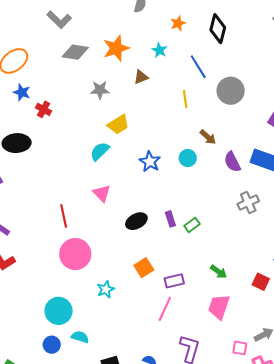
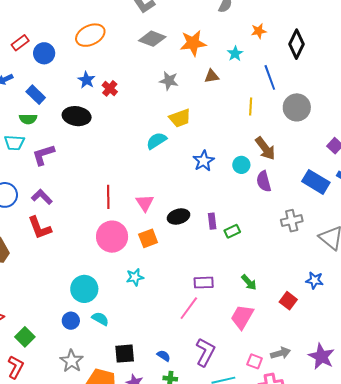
blue star: (22, 92) -> (87, 80), moved
brown arrow: (208, 137) -> (265, 148), size x1.4
purple semicircle: (232, 162) -> (264, 181), moved
pink triangle: (102, 193) -> (145, 203), moved
orange square: (144, 268) -> (148, 238), moved

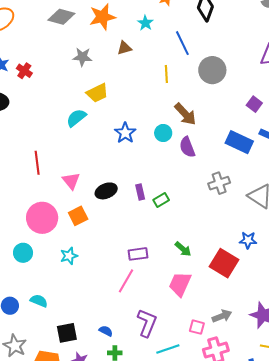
red line: (108, 197) -> (37, 163), moved
cyan circle: (84, 289) -> (23, 253), moved, size x0.7
red square: (288, 301) -> (224, 263), size x1.6

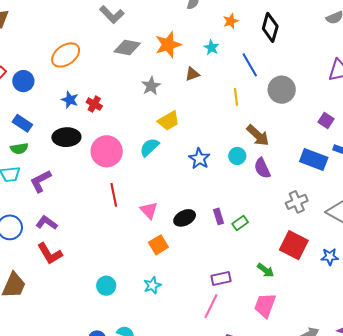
gray star: (82, 57) -> (151, 86), turned -30
pink circle: (42, 218) -> (107, 151), moved
red square: (224, 263) -> (294, 245), moved

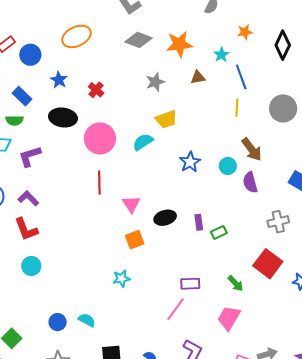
blue line: (250, 65) -> (241, 77), moved
blue star: (70, 100) -> (59, 80), moved
cyan circle: (106, 286) -> (31, 266), moved

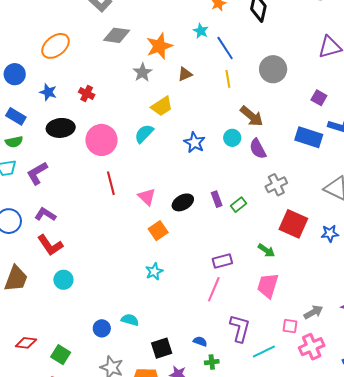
orange star: (179, 44) -> (159, 46), moved
brown triangle: (198, 77) -> (185, 74), moved
gray cross: (278, 222) -> (276, 185), moved

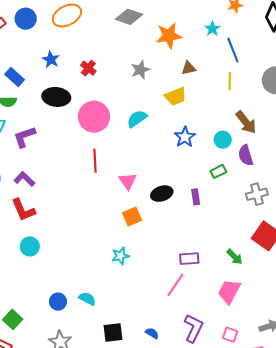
gray star: (142, 72) -> (140, 70), moved
blue circle: (15, 74) -> (26, 19), moved
yellow trapezoid: (162, 106) -> (176, 96), moved
green rectangle: (239, 205) -> (218, 171), moved
pink square: (290, 326) -> (230, 335), moved

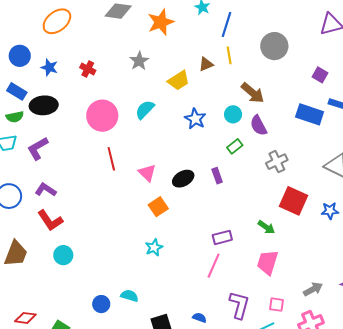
blue circle: (26, 19) -> (20, 56), moved
blue line: (233, 50) -> (226, 24), turned 50
brown triangle: (189, 68) -> (206, 64), moved
black ellipse: (56, 97) -> (44, 105), moved

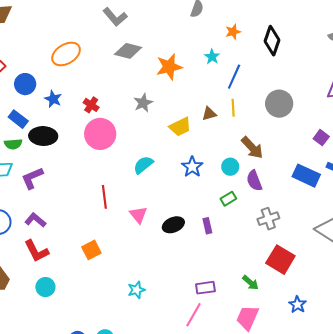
cyan semicircle: (145, 110) -> (143, 165), moved
pink circle: (102, 116) -> (100, 134), moved
orange square: (158, 207) -> (91, 250), moved
blue star: (330, 211) -> (297, 305), moved, turned 30

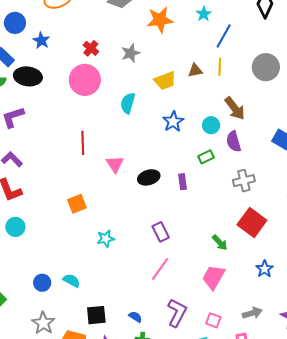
red cross: (91, 105) -> (91, 48), moved
cyan semicircle: (143, 165) -> (128, 103), moved, turned -40
orange square: (91, 250) -> (77, 204), moved
purple rectangle: (205, 288) -> (161, 232), moved, turned 66

